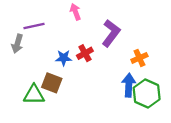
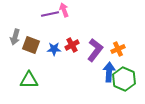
purple line: (34, 26) -> (50, 14), moved
purple L-shape: (111, 33) -> (95, 50), moved
brown square: (52, 83) -> (31, 45), moved

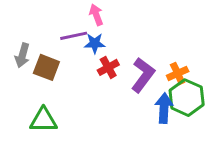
purple line: (50, 14) -> (74, 36), moved
blue star: (54, 49) -> (95, 43), moved
green hexagon: (124, 79) -> (187, 98), moved

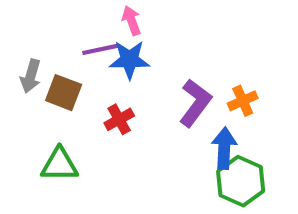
blue star: (95, 43) -> (129, 60), size x1.4
red cross: (108, 67) -> (119, 119), moved
green hexagon: (187, 98) -> (241, 181), moved

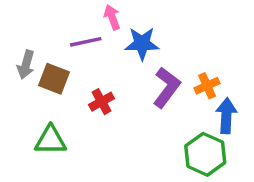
blue star: (129, 60) -> (142, 44), moved
blue arrow: (224, 148) -> (226, 116), moved

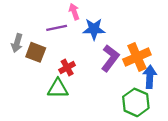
orange cross: (207, 86) -> (137, 57), size x1.6
green triangle: (51, 140) -> (58, 88), moved

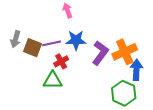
purple line: (57, 28) -> (52, 43), moved
blue star: (94, 29) -> (76, 40), moved

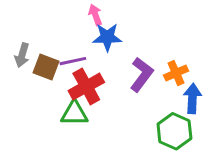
blue star: (76, 40) -> (107, 37), moved
orange cross: (125, 52) -> (176, 73), size x0.7
red cross: (61, 61) -> (86, 86), size x1.6

